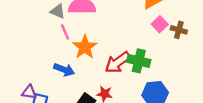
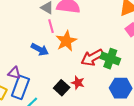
blue arrow: (64, 70) -> (40, 49), moved

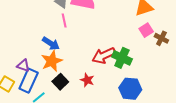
orange star: (66, 41) -> (52, 61), moved
black square: (62, 88) -> (60, 82), moved

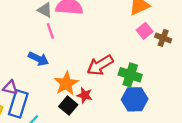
green cross: (122, 58) -> (130, 75), moved
orange star: (52, 61) -> (66, 83), moved
black square: (60, 82) -> (68, 106), moved

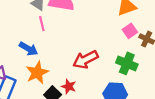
green cross: (130, 75) -> (127, 63), moved
orange star: (66, 83) -> (37, 73), moved

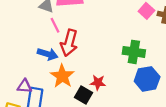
red arrow: (86, 60) -> (69, 43), moved, turned -35
green cross: (127, 63) -> (134, 52), moved

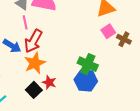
orange star: (62, 76) -> (35, 63), moved
blue hexagon: (147, 79) -> (86, 80), moved

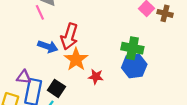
pink line: (25, 22) -> (40, 12), moved
black square: (34, 90) -> (56, 88), moved

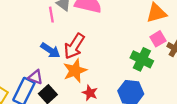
green cross: (132, 48) -> (142, 59), moved
purple triangle: (24, 77) -> (36, 77), moved

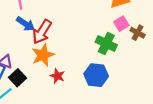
blue arrow: (50, 50) -> (25, 24), moved

